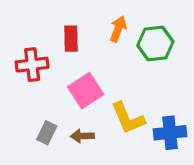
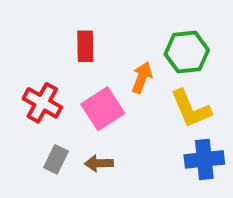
orange arrow: (118, 29) -> (142, 77), moved
red cross: (32, 65) -> (42, 103), moved, turned 36
yellow L-shape: (128, 118) -> (191, 109), moved

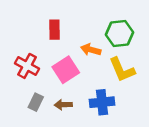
orange arrow: (142, 77) -> (91, 50), turned -96
blue cross: (204, 159) -> (102, 102), moved

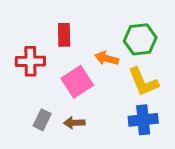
red cross: (27, 66) -> (30, 61), moved, turned -30
blue cross: (102, 102) -> (143, 120), moved

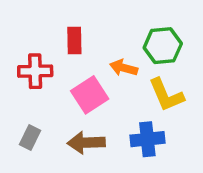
gray rectangle: (42, 120) -> (30, 137), moved
blue cross: (143, 120) -> (147, 139), moved
brown arrow: (74, 123) -> (86, 143), size x1.5

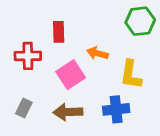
green hexagon: (163, 46) -> (140, 21), moved
yellow L-shape: (166, 95) -> (131, 75), turned 32

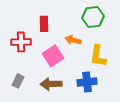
green hexagon: (140, 21) -> (93, 17), moved

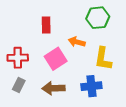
red cross: (21, 42) -> (18, 58), moved

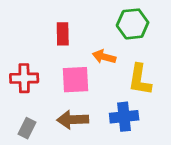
pink square: (56, 59) -> (76, 80), turned 30
gray rectangle: (19, 85) -> (27, 128), moved

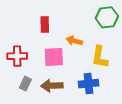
green hexagon: (133, 24) -> (107, 17), moved
gray rectangle: (27, 128) -> (25, 84), moved

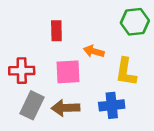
gray rectangle: (25, 84) -> (32, 105), size x1.5

